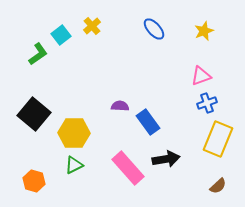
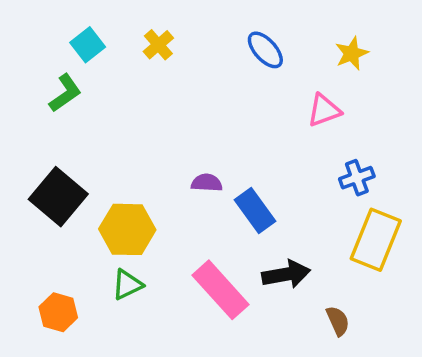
cyan square: (61, 35) -> (88, 45), moved
pink triangle: (201, 76) -> (324, 110), moved
brown semicircle: (218, 186) -> (338, 321), moved, turned -72

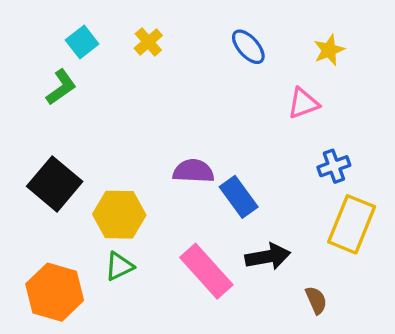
purple semicircle: (207, 183) -> (193, 171), size x1.4
orange hexagon: (58, 312) -> (55, 292), size x1.6

